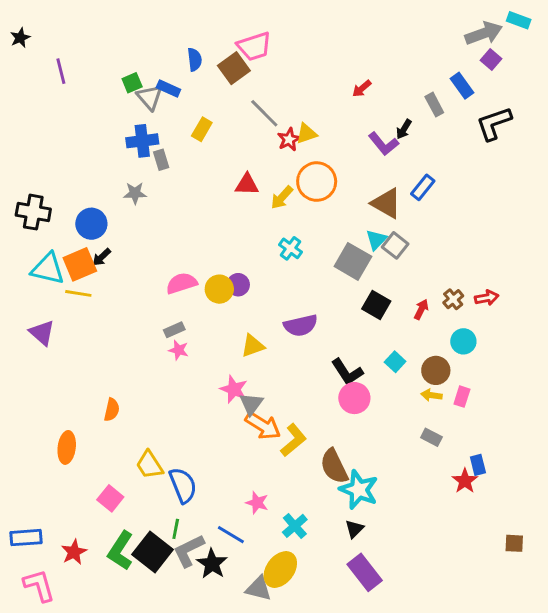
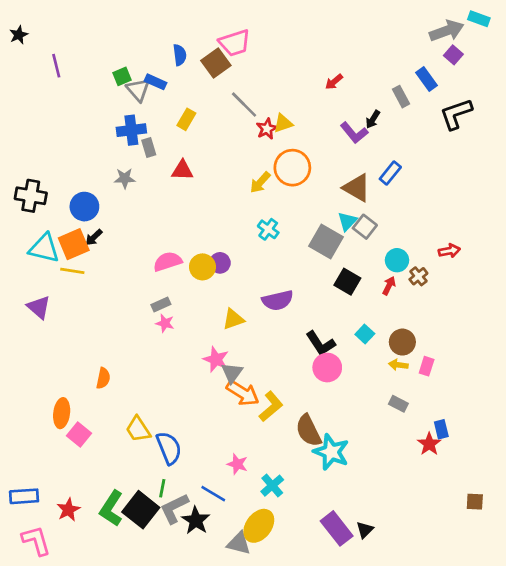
red triangle: (247, 184) -> (182, 170), moved
red arrow: (487, 298) -> (449, 251), moved
cyan circle: (463, 341) -> (397, 260), moved
pink square: (110, 498) -> (79, 435), moved
black triangle: (354, 529) -> (365, 530), moved

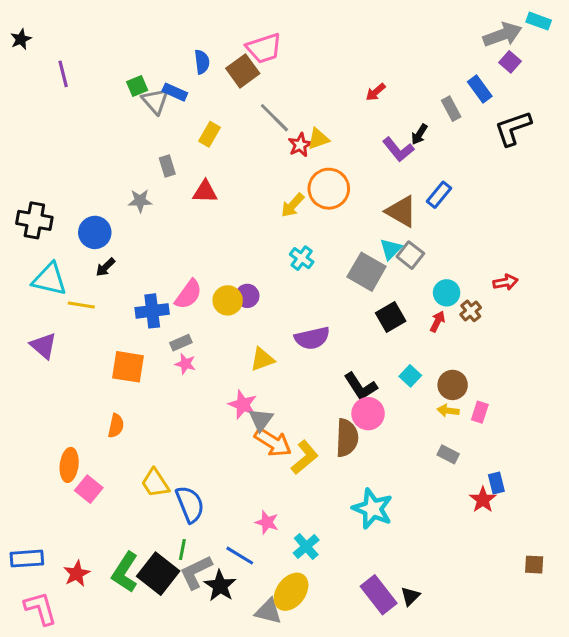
blue cross: (131, 130) -> (152, 311), moved
orange square: (74, 244) -> (128, 367), moved, turned 32
pink semicircle: (168, 262) -> (188, 294), turned 144
black square: (347, 282) -> (391, 317), turned 30
brown semicircle: (308, 431) -> (347, 438), moved, turned -152

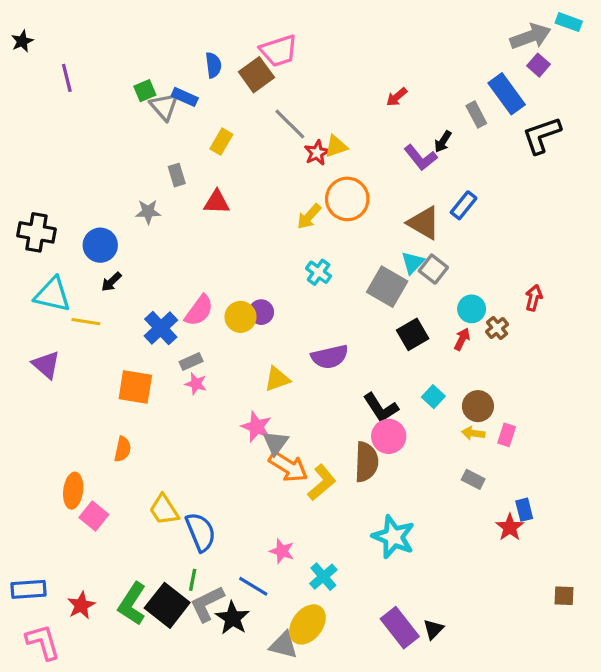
blue rectangle: (480, 89) -> (507, 94), size x1.4
red arrow: (505, 282) -> (534, 298), turned -65
blue cross: (152, 311) -> (161, 328), turned -36

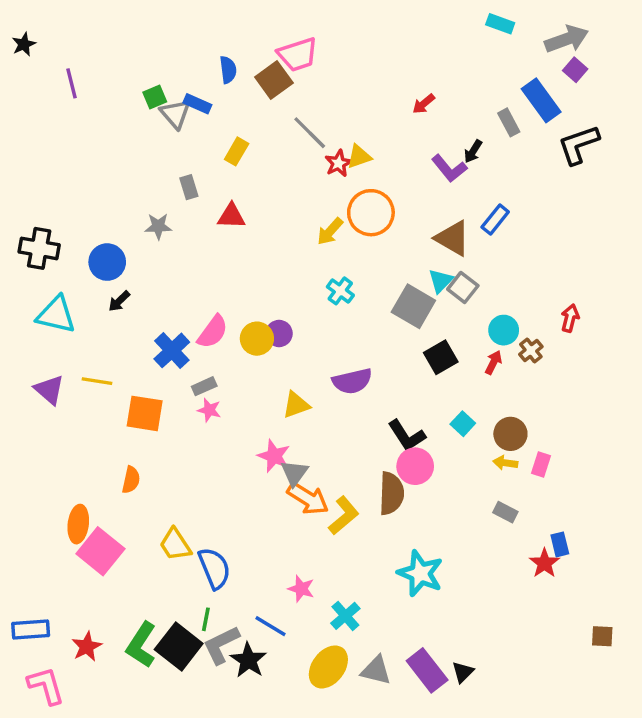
cyan rectangle: (569, 22) -> (500, 24), moved
yellow line: (86, 322) -> (97, 381), moved
pink square: (94, 516) -> (100, 551), size x1.5
gray triangle: (284, 645) -> (376, 670), moved

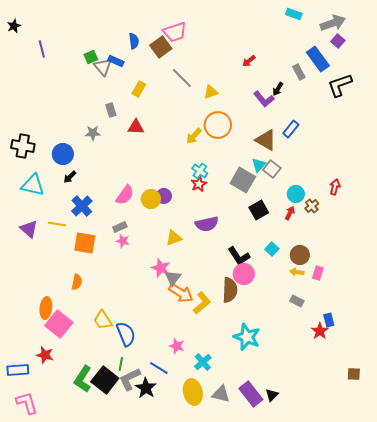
red star: (339, 163) -> (199, 184), moved
blue cross: (172, 350) -> (82, 206), moved
red star: (87, 647) -> (45, 355), moved, turned -30
yellow ellipse: (328, 667) -> (193, 392), turned -50

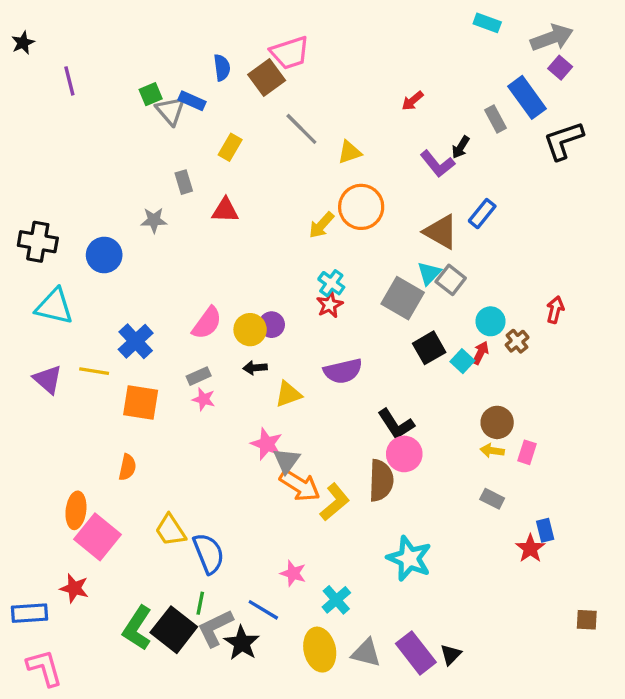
black arrow: (70, 177) -> (255, 368), moved, turned 40
cyan square: (272, 249) -> (462, 361), moved

